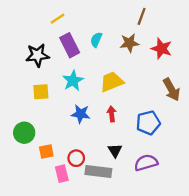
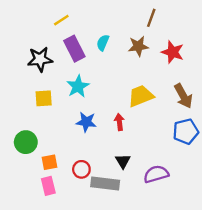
yellow trapezoid: (112, 82) -> (141, 96), moved
blue pentagon: (148, 123) -> (186, 131), moved
pink rectangle: (62, 174) -> (48, 186), moved

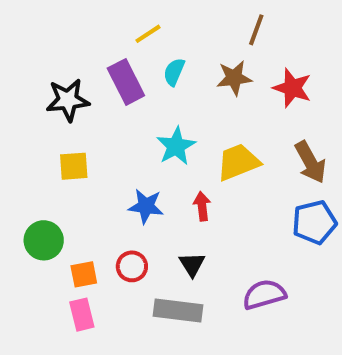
yellow line: (61, 20) -> (148, 34), moved
cyan star: (78, 86) -> (176, 146), moved
black triangle: (123, 161) -> (192, 264), moved
red circle: (81, 169) -> (132, 266), moved

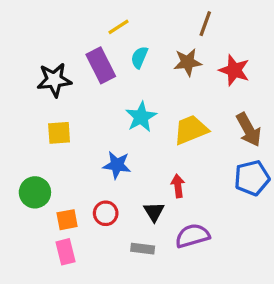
red arrow: (202, 206) -> (178, 186), moved
purple semicircle: (264, 294) -> (192, 236), moved
gray rectangle: (178, 311) -> (143, 249), size x0.6

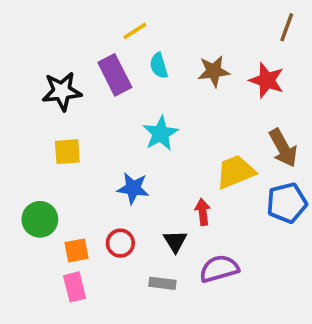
brown line: (205, 24) -> (287, 27), moved
cyan semicircle: (139, 57) -> (159, 66), turned -40
yellow trapezoid: (191, 130) -> (236, 172), moved

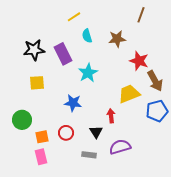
brown line: (287, 27) -> (141, 15), moved
purple rectangle: (115, 75) -> (63, 54), moved
red star: (267, 80) -> (139, 61), moved

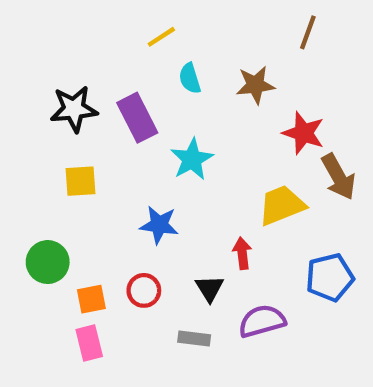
blue pentagon: (157, 111) -> (330, 277), moved

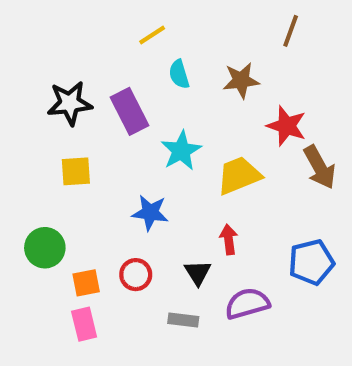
yellow trapezoid: (282, 205) -> (239, 175), moved

